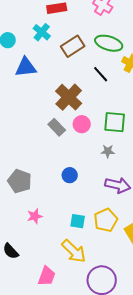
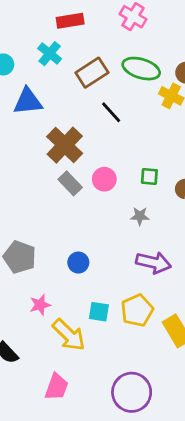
black line: (101, 74) -> (111, 112), moved
brown cross: (69, 97) -> (65, 145), moved
green square: (115, 122) -> (149, 176), size x0.6
blue circle: (70, 175) -> (78, 263), moved
yellow arrow: (74, 251) -> (69, 335), moved

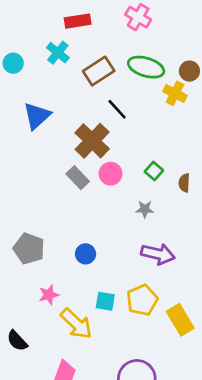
blue triangle: (28, 101) -> (37, 116), moved, turned -36
brown cross: (65, 145) -> (92, 141), moved
green square: (149, 176) -> (154, 171), turned 36

